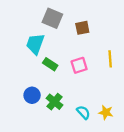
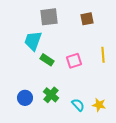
gray square: (52, 18) -> (49, 17), turned -30
brown square: (82, 28) -> (87, 19), moved
blue circle: (32, 95) -> (25, 98), moved

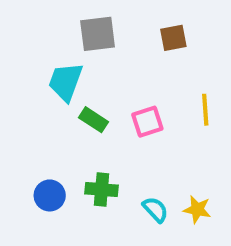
green cross: (51, 95) -> (102, 189), turned -35

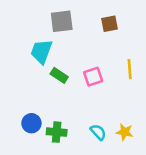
green cross: (102, 189) -> (57, 132), moved

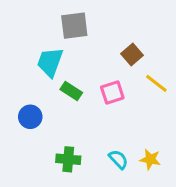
brown square: (109, 24) -> (132, 54), moved, turned -30
yellow line: (130, 69) -> (156, 83), turned -48
blue circle: (31, 123) -> (30, 117), moved

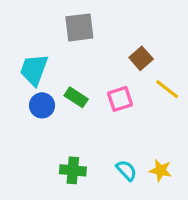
cyan trapezoid: (50, 62) -> (34, 70), moved
blue circle: (30, 117) -> (42, 105), moved

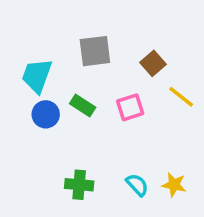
gray square: (79, 27) -> (95, 51), moved

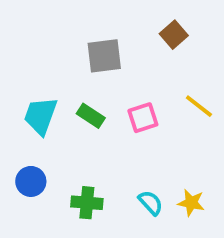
brown square: (153, 63) -> (174, 35), moved
cyan trapezoid: (37, 76) -> (40, 116), moved
blue circle: (46, 114) -> (31, 181), moved

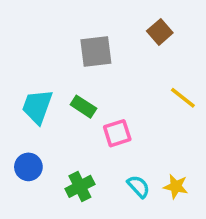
pink square: (143, 118) -> (117, 133), moved
green cross: (87, 203) -> (80, 186), turned -32

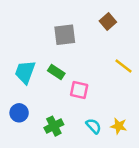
pink square: (117, 133) -> (79, 90), turned 30

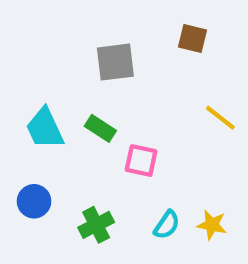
brown square: (108, 22) -> (193, 38), turned -35
cyan trapezoid: (25, 72) -> (45, 128), turned -45
cyan semicircle: (94, 126) -> (167, 225), turned 77

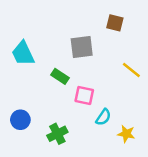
gray square: (115, 62) -> (82, 47), moved
cyan trapezoid: (45, 128) -> (23, 53), moved
cyan semicircle: (167, 225) -> (103, 117), moved

